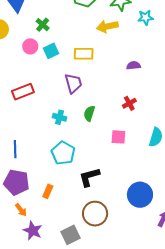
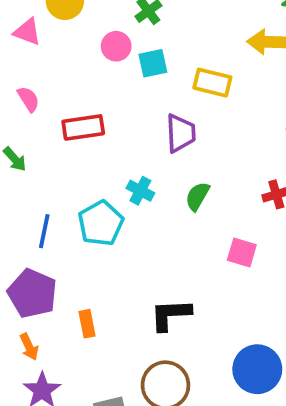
cyan pentagon: (63, 153) -> (101, 223), moved
orange rectangle: (48, 191) -> (87, 324), turned -48

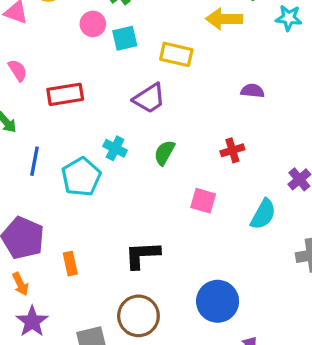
purple trapezoid: (181, 133) -> (149, 98), turned 60
blue line: (44, 231) -> (35, 161), moved

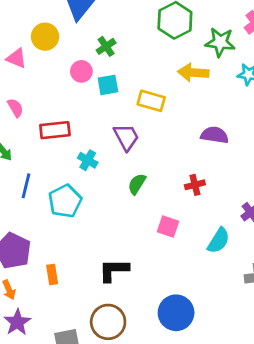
purple semicircle: (253, 91) -> (215, 135), size x1.4
purple trapezoid: (149, 98) -> (126, 137), turned -88
cyan cross: (115, 148) -> (88, 160), moved

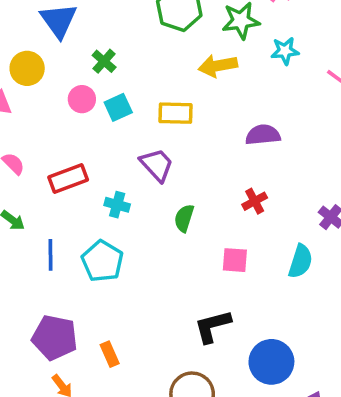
black L-shape: (114, 270) -> (213, 326), moved

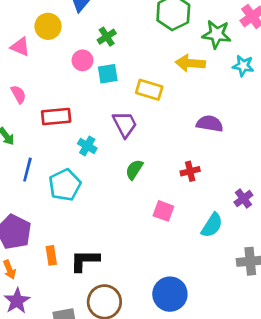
black L-shape: (213, 326) -> (85, 261), moved

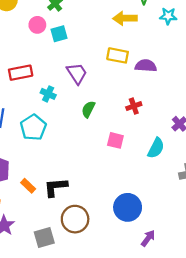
yellow rectangle: (149, 90) -> (118, 55), moved
orange rectangle: (51, 255) -> (28, 186), turned -32

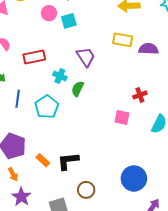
red cross: (134, 106) -> (140, 95), moved
green semicircle: (88, 109) -> (78, 89), moved
brown circle: (75, 219) -> (86, 190), size x0.7

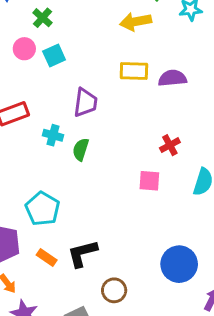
purple trapezoid: (86, 57) -> (85, 103), turned 50
cyan pentagon: (47, 107) -> (43, 209), moved

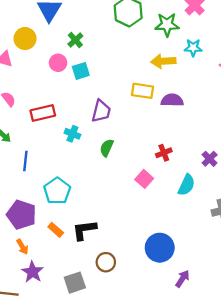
yellow arrow: (136, 22) -> (163, 61), moved
green semicircle: (81, 149) -> (107, 148), moved
pink square: (149, 181) -> (144, 179), turned 30

